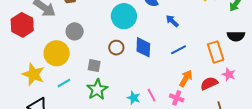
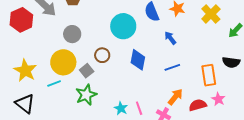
brown circle: (116, 48) -> (102, 55), moved
yellow circle: (57, 53) -> (63, 62), moved
gray square: (94, 66) -> (87, 71), turned 32

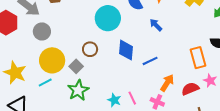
gray circle: (72, 34) -> (42, 31), moved
blue line: (172, 67) -> (150, 61), moved

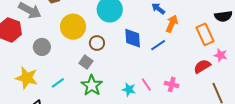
gray circle: (42, 31) -> (42, 47), moved
yellow circle: (52, 60) -> (73, 27), moved
orange arrow: (167, 83) -> (172, 24), moved

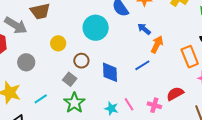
yellow circle: (73, 27) -> (58, 43), size x0.6
blue diamond: (133, 38) -> (110, 72), moved
red semicircle: (202, 66) -> (175, 94), moved

